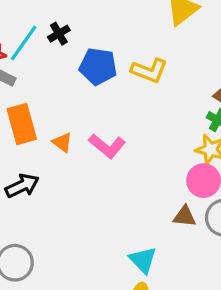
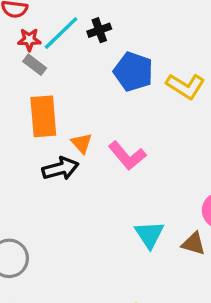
black arrow: (22, 186) -> (60, 169), moved
cyan triangle: (143, 260) -> (149, 235), moved

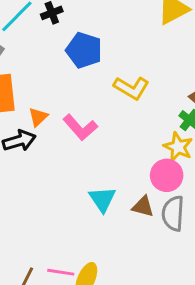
yellow L-shape: (186, 86) -> (131, 88), moved
orange triangle: (82, 143) -> (38, 117), turned 30

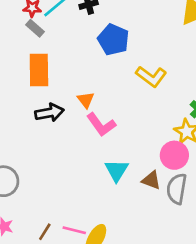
orange triangle: (38, 117) -> (86, 100), moved, turned -30
pink L-shape: (80, 127) -> (101, 125), moved

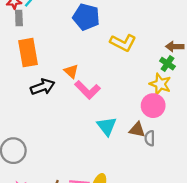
gray rectangle: (35, 28) -> (19, 18), turned 56
gray semicircle: (177, 189) -> (150, 138), moved, size x0.6

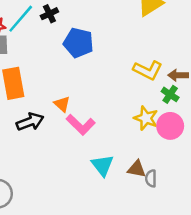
yellow L-shape: (123, 43) -> (148, 70), moved
yellow star: (160, 84) -> (146, 118), moved
pink circle: (153, 106) -> (170, 126), moved

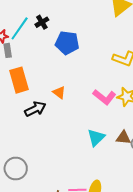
pink L-shape: (81, 125) -> (104, 97), moved
cyan triangle: (102, 165) -> (96, 138), turned 30

